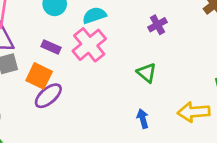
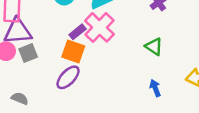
purple rectangle: (51, 47) -> (78, 32), moved, turned -56
orange square: (39, 76) -> (73, 52), moved

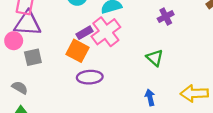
gray square: (28, 53) -> (33, 57), moved
purple ellipse: (68, 77) -> (90, 77), moved, turned 35

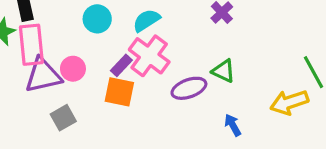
pink circle: (14, 41) -> (73, 69), moved
purple ellipse: (90, 77) -> (189, 88), moved

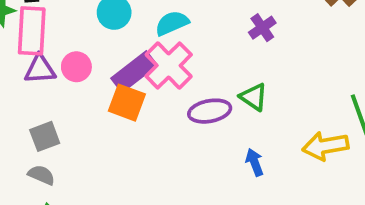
purple rectangle: (121, 65) -> (134, 72), size x1.6
purple triangle: (43, 75) -> (40, 69), size x0.7
gray square: (63, 118) -> (45, 136), moved

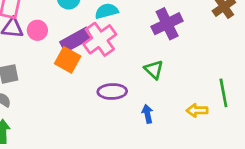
purple cross: (262, 28) -> (167, 24), size x1.6
purple ellipse: (210, 111) -> (112, 91), moved
yellow arrow: (325, 146) -> (197, 110), size x0.7

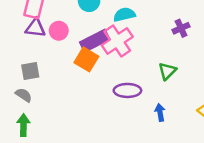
purple cross: (167, 24) -> (181, 28), size x0.6
green triangle: (154, 70) -> (167, 71), turned 30

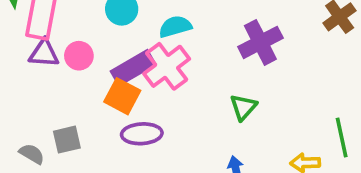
purple cross: (181, 28) -> (260, 42), size x1.6
gray square: (30, 71) -> (67, 140), moved
purple ellipse: (127, 90) -> (142, 134), moved

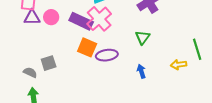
purple rectangle: (133, 68) -> (81, 21), turned 60
orange square: (122, 96) -> (87, 47), moved
purple ellipse: (142, 134) -> (107, 55), moved

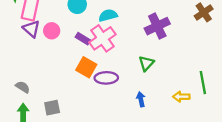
purple triangle: (32, 17) -> (31, 29), turned 36
purple rectangle: (81, 21) -> (83, 39), size x0.6
gray square: (49, 63) -> (52, 108), moved

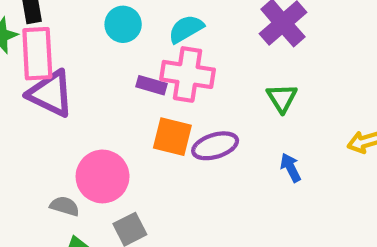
purple triangle: (31, 29) -> (51, 94), size x1.4
pink circle: (52, 31) -> (103, 176), moved, size x1.6
pink cross: (102, 38) -> (188, 74), turned -30

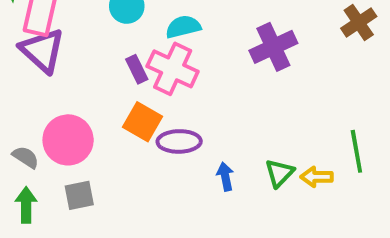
purple rectangle: (151, 85) -> (137, 69), turned 32
green triangle: (282, 98) -> (279, 173), moved
blue arrow: (291, 168) -> (225, 177), moved

